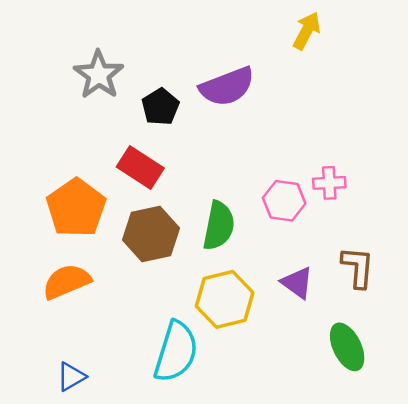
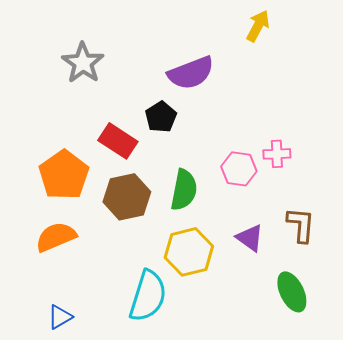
black pentagon: (160, 107) -> (161, 117), moved

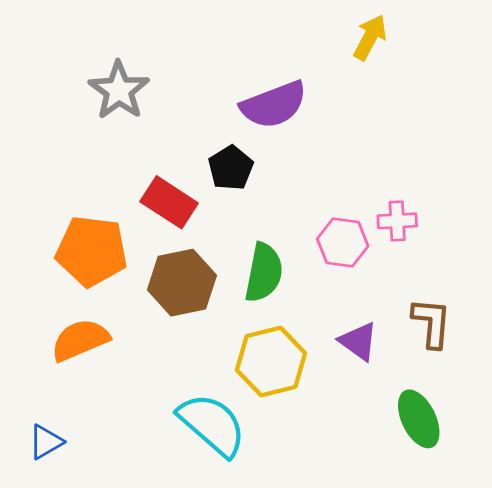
orange pentagon: (64, 175) -> (92, 251), turned -30
cyan semicircle: (148, 296) -> (212, 425), turned -66
blue triangle: (60, 317) -> (46, 442), moved

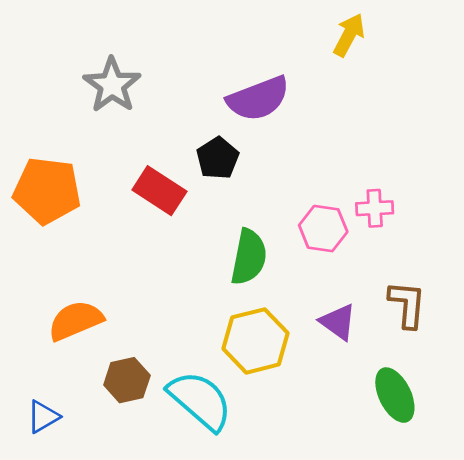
orange pentagon: (92, 251) -> (47, 191), moved
brown hexagon: (182, 283) -> (127, 380), moved, size x0.7

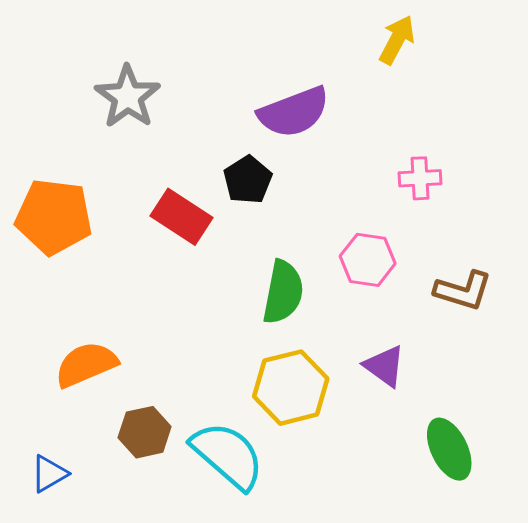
pink cross: (375, 208) -> (420, 178), moved
brown L-shape: (407, 304) -> (463, 291), moved, turned 102

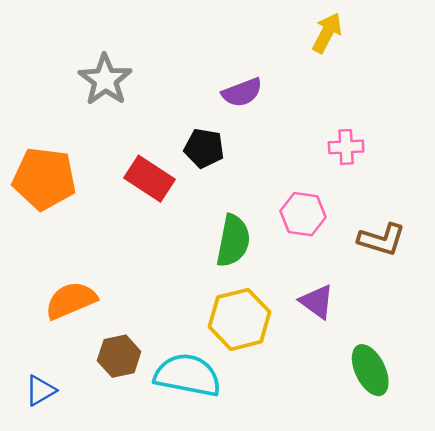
purple semicircle: (294, 112) -> (242, 92), size x0.7
black pentagon: (248, 180) -> (204, 148), turned -30
cyan semicircle: (228, 455) -> (188, 375), turned -30

